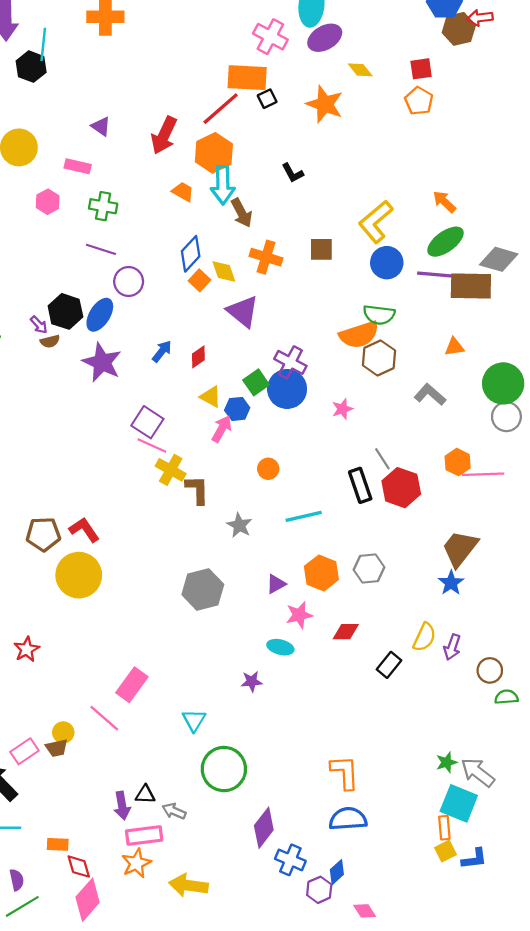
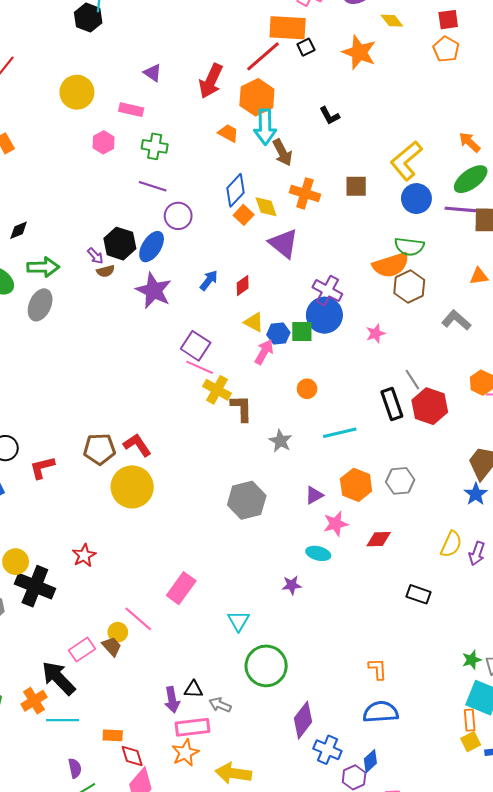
green square: (256, 382) -> (302, 331), moved, turned 35
black rectangle: (389, 665) -> (418, 594), moved, turned 70
pink line: (104, 718) -> (138, 619), moved
brown trapezoid: (57, 748) -> (112, 646), turned -120
orange L-shape: (345, 772) -> (378, 669), size x0.7

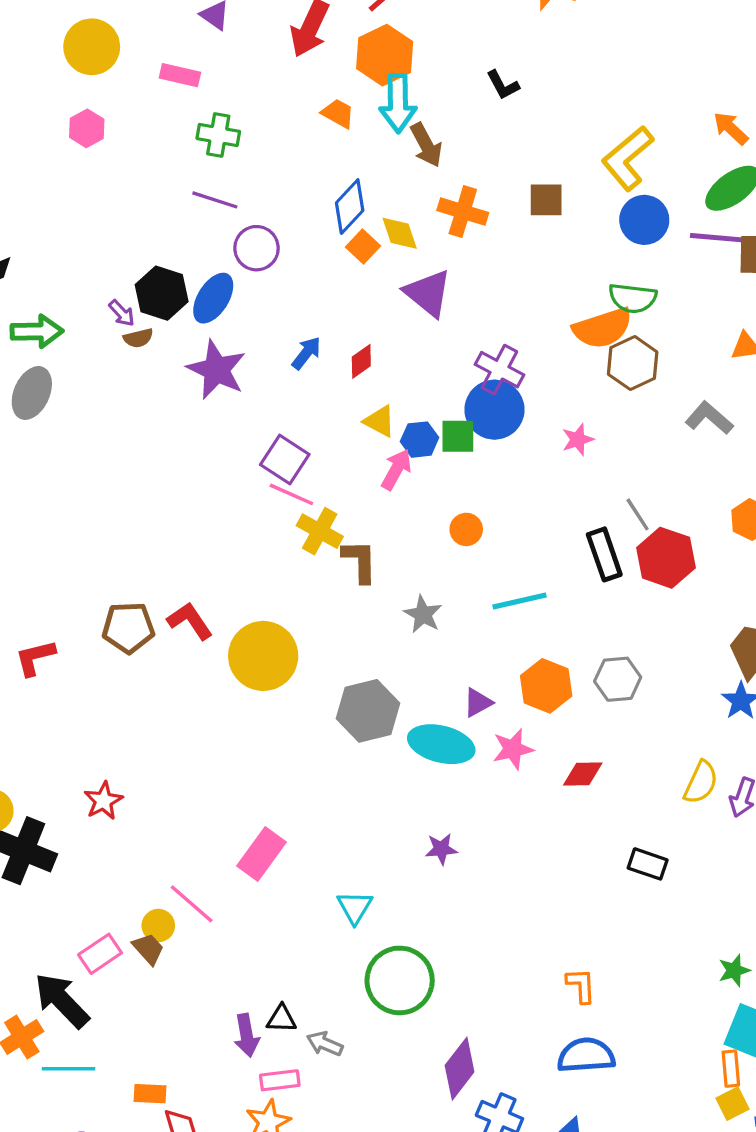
pink hexagon: (103, 142) -> (87, 128), moved
yellow circle: (132, 487) -> (263, 656), moved
cyan ellipse: (318, 553) -> (441, 744), moved, size x1.6
pink rectangle: (192, 727) -> (280, 1080), size x0.7

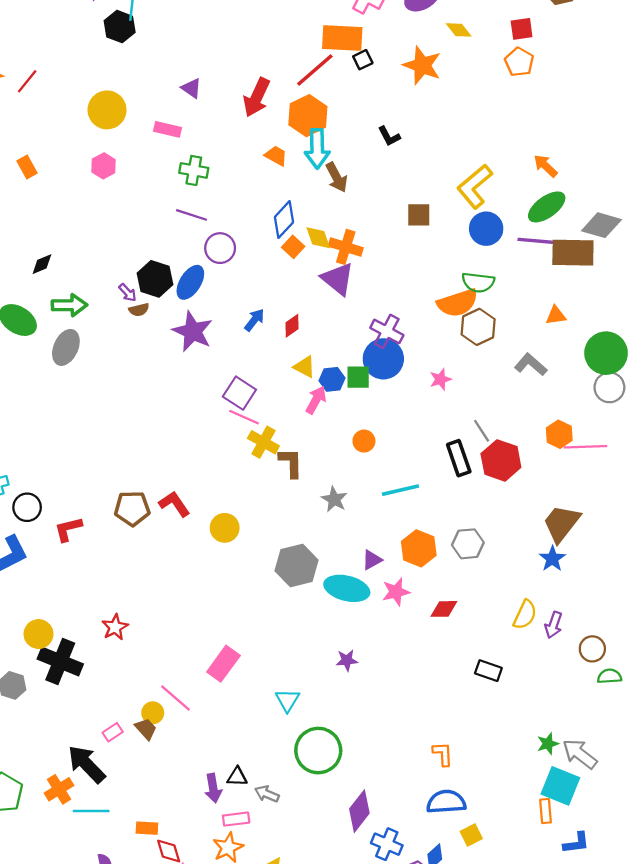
orange cross: (463, 212) -> (346, 247), moved
yellow circle: (263, 656) -> (225, 528), size x0.6
pink rectangle: (100, 954) -> (113, 732), size x0.7
yellow square: (732, 1104) -> (471, 835), moved

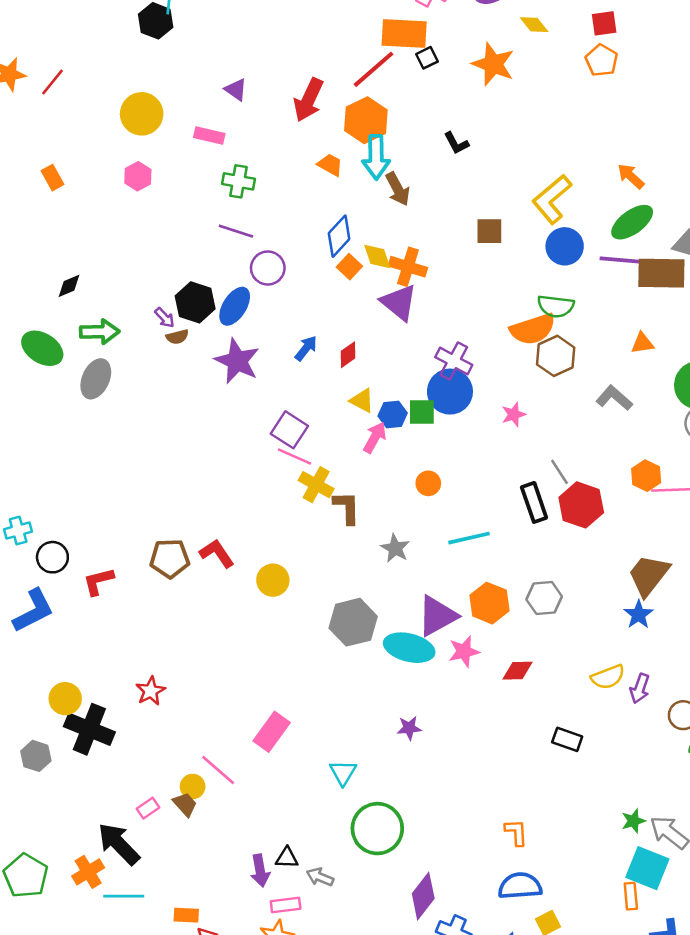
purple triangle: (372, 560) -> (437, 616), size x1.8
yellow semicircle: (525, 615) -> (608, 677), turned 44

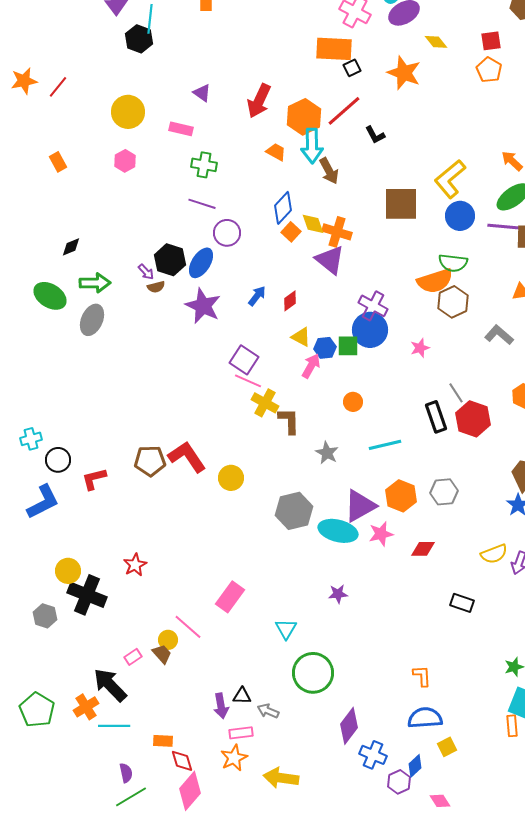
red line: (373, 69) -> (344, 111), moved
brown square: (489, 231) -> (401, 204), size x1.6
red L-shape: (217, 553) -> (187, 457), size x1.4

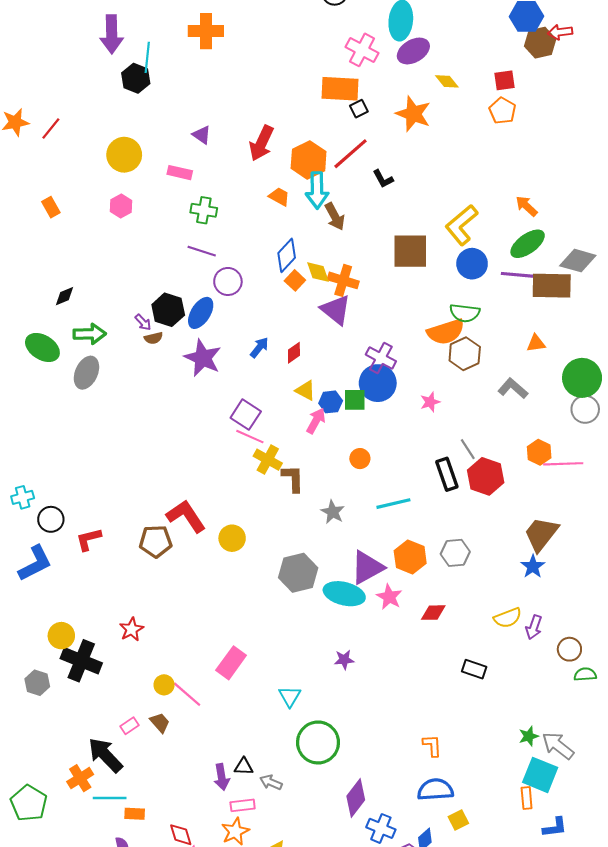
brown pentagon: (150, 461) -> (156, 541), moved
pink star: (381, 534) -> (389, 597), turned -30
yellow circle: (168, 640) -> (164, 685), moved
green pentagon: (37, 710) -> (29, 803), moved
orange rectangle: (163, 741) -> (135, 814), moved

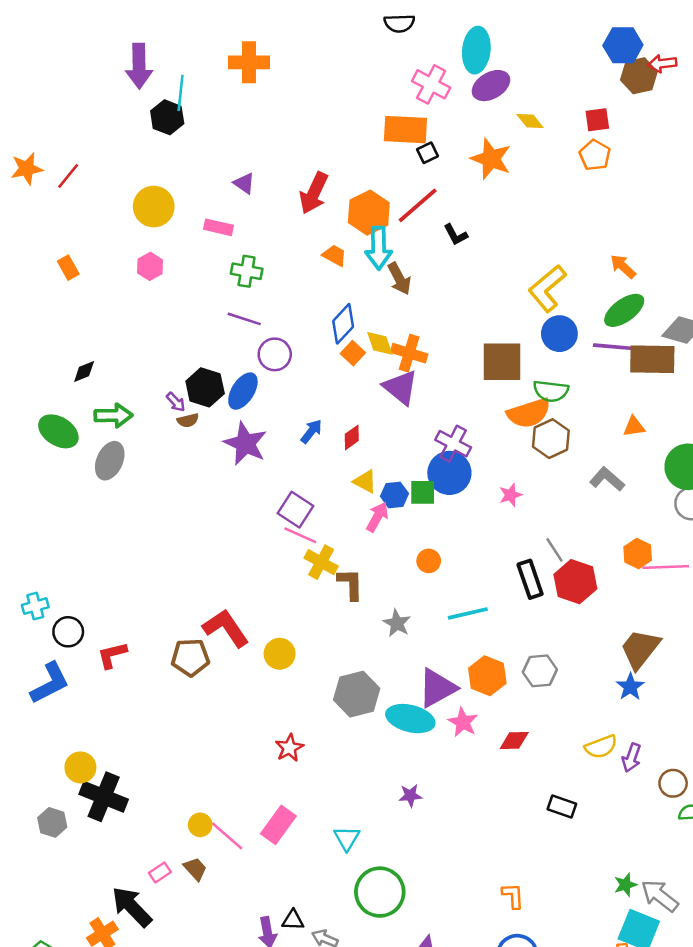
brown square: (410, 251) -> (502, 362), moved
red star: (132, 629) -> (289, 748), moved
pink rectangle: (231, 663) -> (278, 825), moved

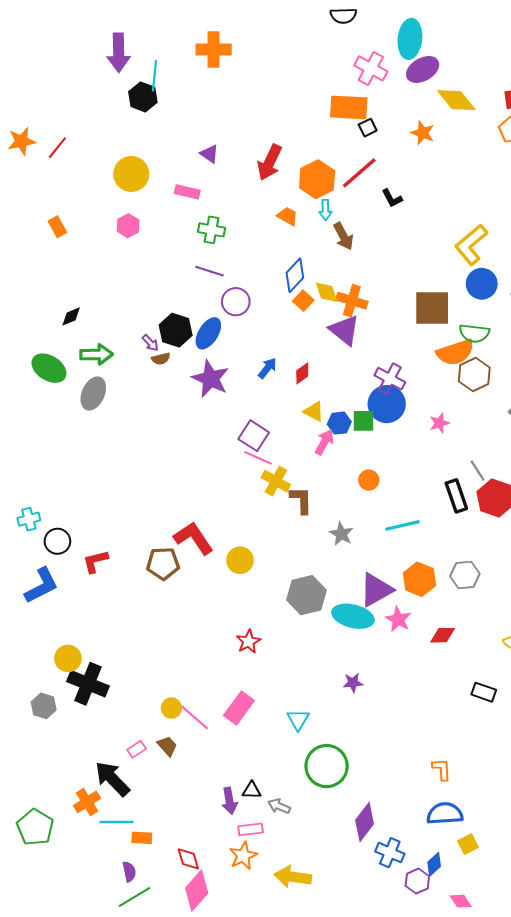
yellow diamond: (530, 121) -> (456, 100), size x1.6
orange star: (491, 159) -> (423, 133), size x0.7
cyan arrow: (379, 248) -> (325, 210), size x0.6

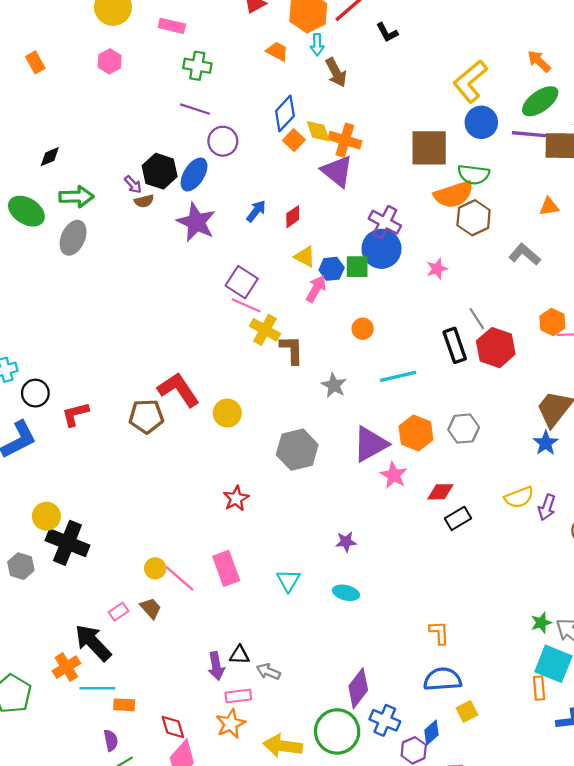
cyan ellipse: (353, 616) -> (346, 593), moved, size x0.6
black rectangle: (484, 692) -> (458, 518), moved, turned -50
pink rectangle: (239, 708) -> (226, 568), turned -56
green circle: (327, 766) -> (337, 731), moved

